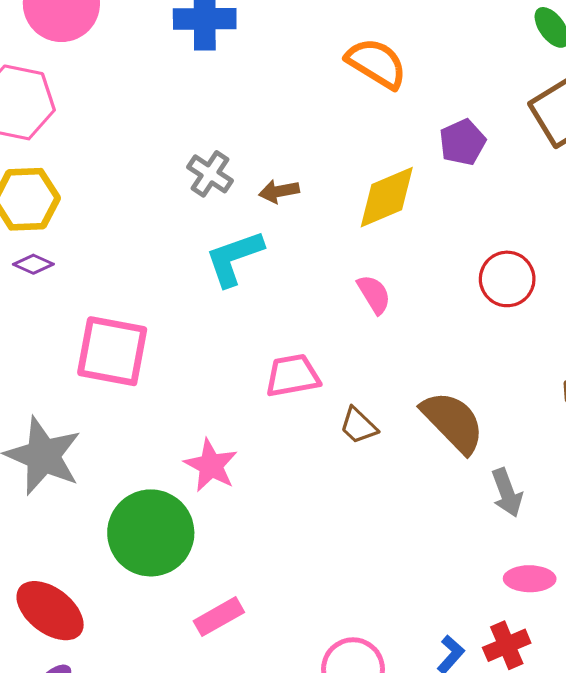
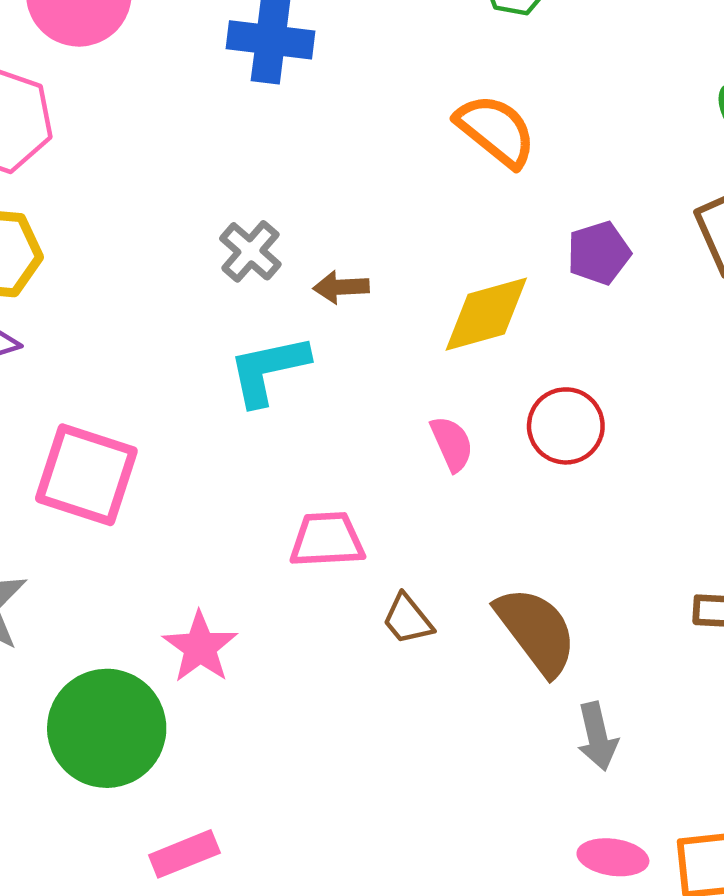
red circle: (507, 279) -> (566, 426), moved

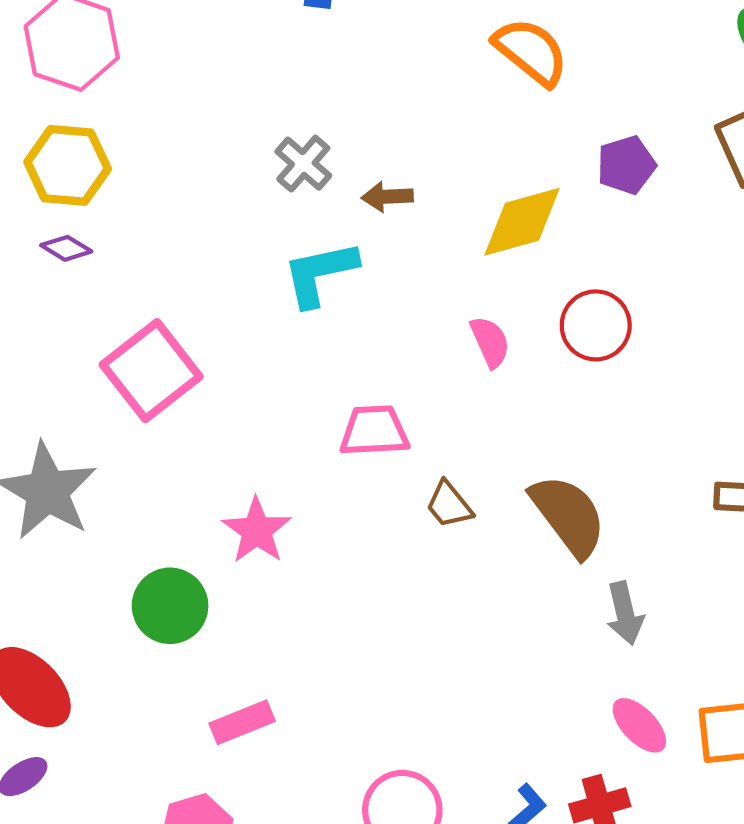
pink square: (86, 475) -> (151, 371), turned 34
green circle: (107, 728) -> (170, 606), size x0.7
pink ellipse: (613, 857) -> (639, 725), turned 38

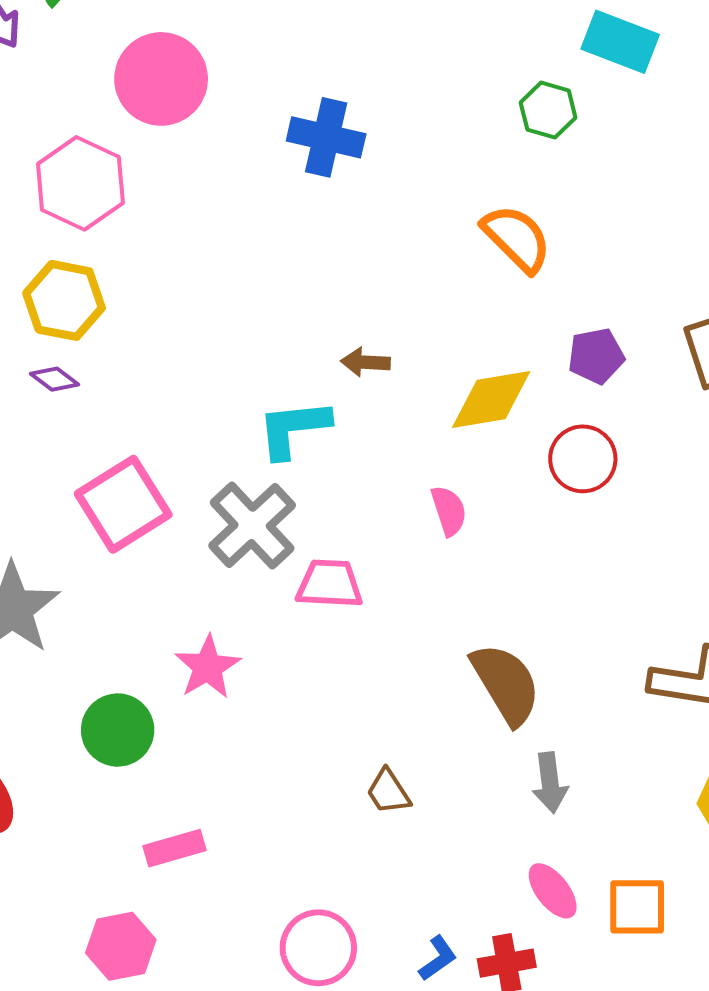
gray cross: (303, 164) -> (252, 525), moved, size x1.6
red circle: (596, 325) -> (583, 459), moved
brown trapezoid: (449, 505) -> (388, 792), moved

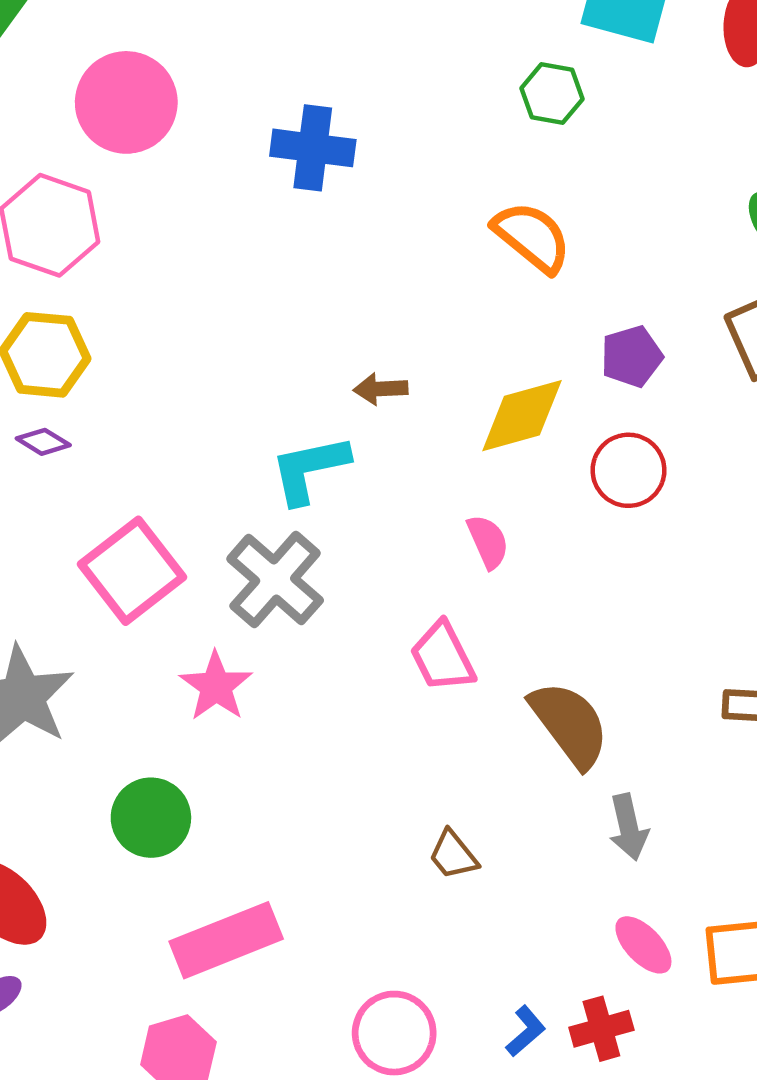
pink trapezoid: (330, 584) -> (443, 657), moved, turned -114
pink star: (208, 667) -> (216, 686), moved
pink rectangle: (175, 848) -> (226, 940), size x1.6

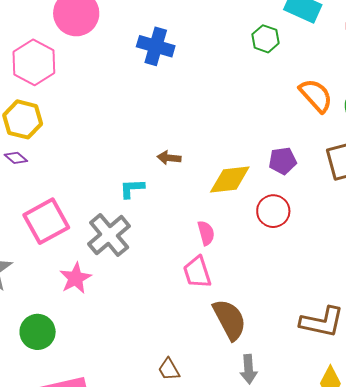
orange semicircle: (532, 237) -> (316, 95), moved
cyan L-shape: (310, 469) -> (132, 188), size x0.7
pink trapezoid: (443, 657) -> (197, 272), moved

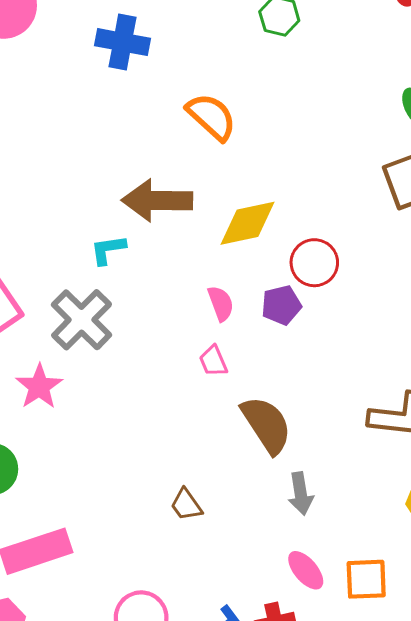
orange semicircle: (316, 95) -> (211, 117), moved
brown arrow: (169, 158) -> (157, 201), size x2.0
purple pentagon: (283, 161) -> (281, 305), moved
pink trapezoid: (197, 272) -> (213, 361), size x0.7

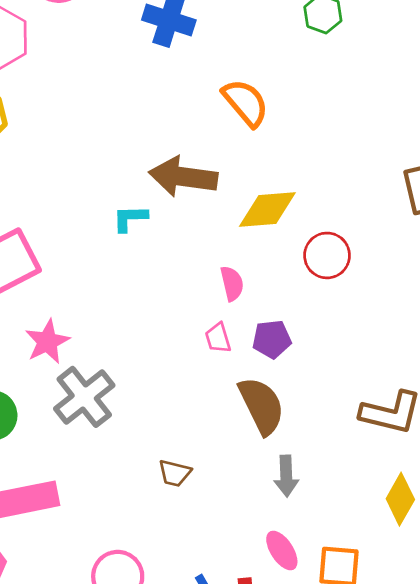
purple pentagon: (281, 305) -> (272, 339), moved
gray cross: (82, 320) -> (84, 397), moved
brown trapezoid: (186, 505) -> (175, 473), turned -48

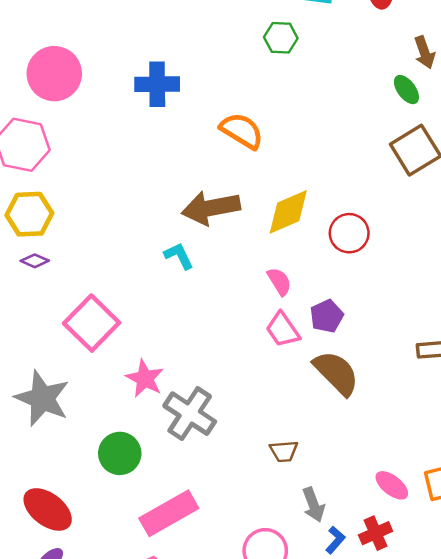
cyan L-shape: (130, 218) -> (179, 256), turned 84
pink trapezoid: (218, 338) -> (283, 330), size x1.4
gray arrow: (286, 476) -> (313, 505), moved

